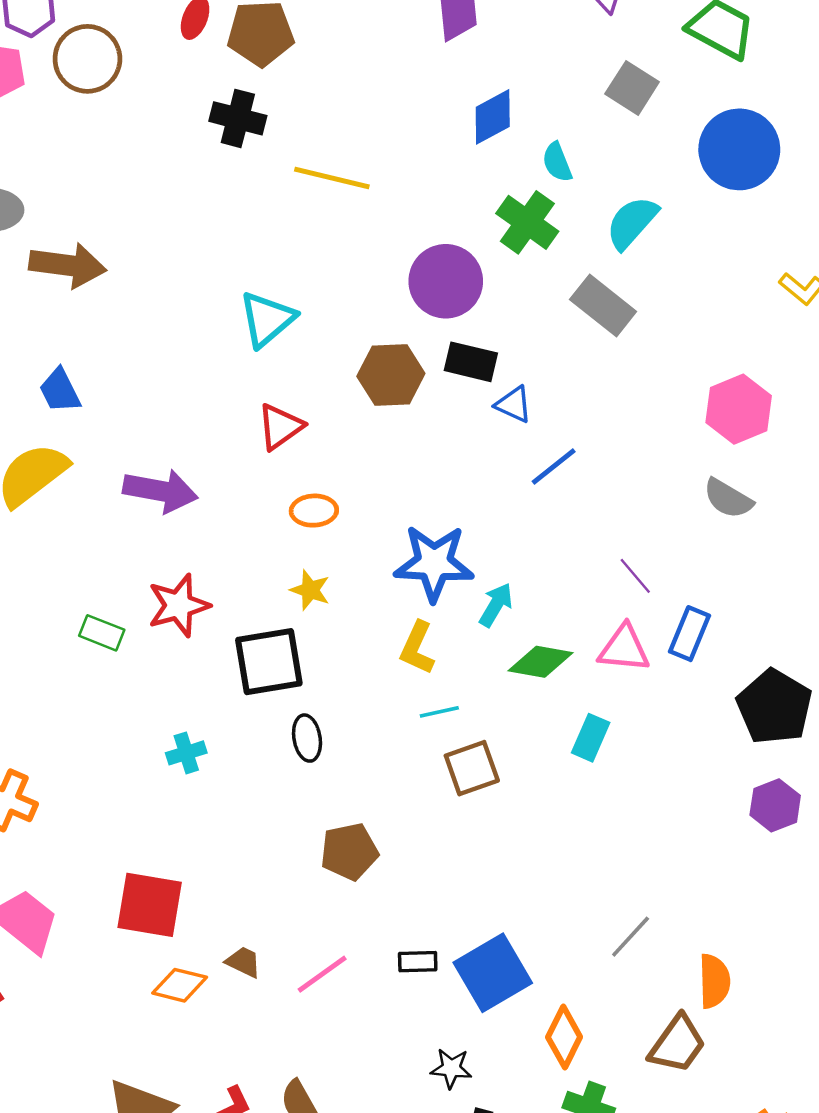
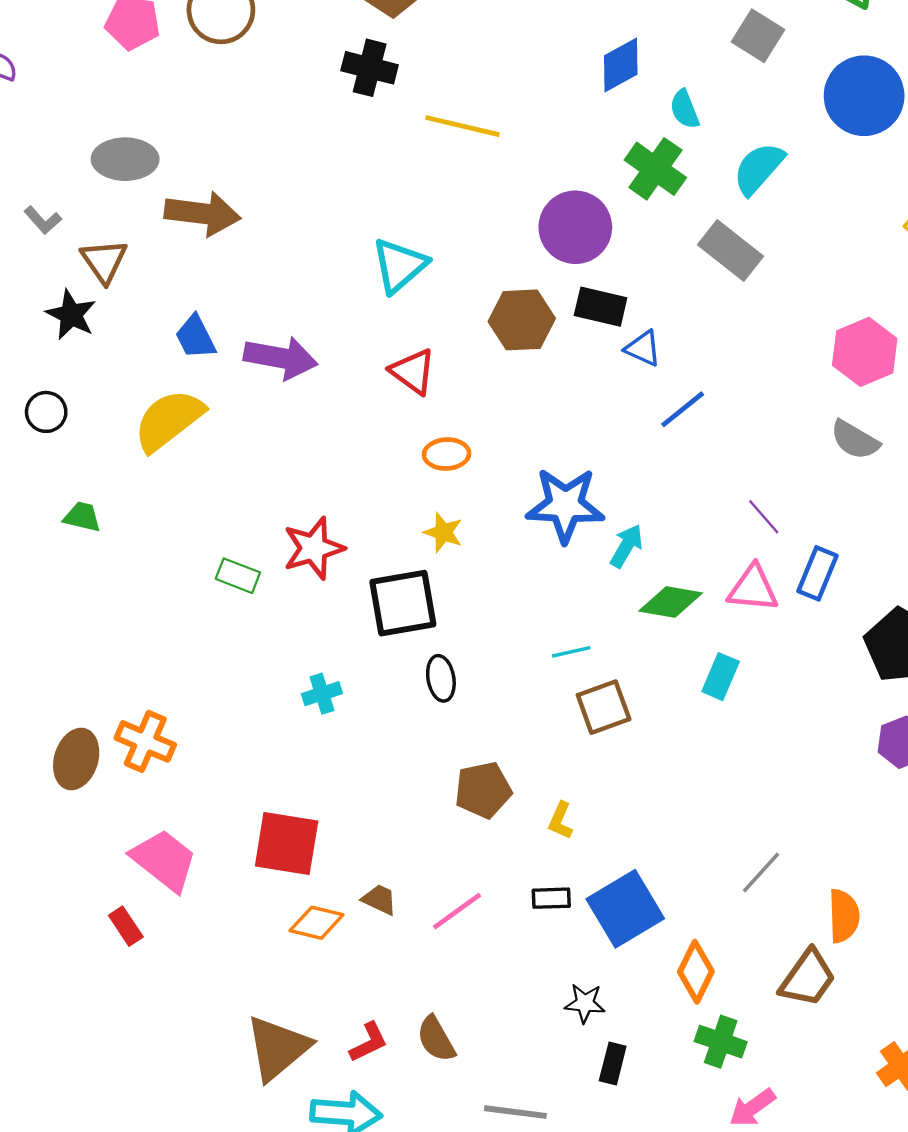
red triangle: (280, 427) -> (413, 372), turned -48
purple arrow: (160, 491) -> (281, 358), moved
yellow L-shape: (417, 648) -> (560, 821), moved, size x0.7

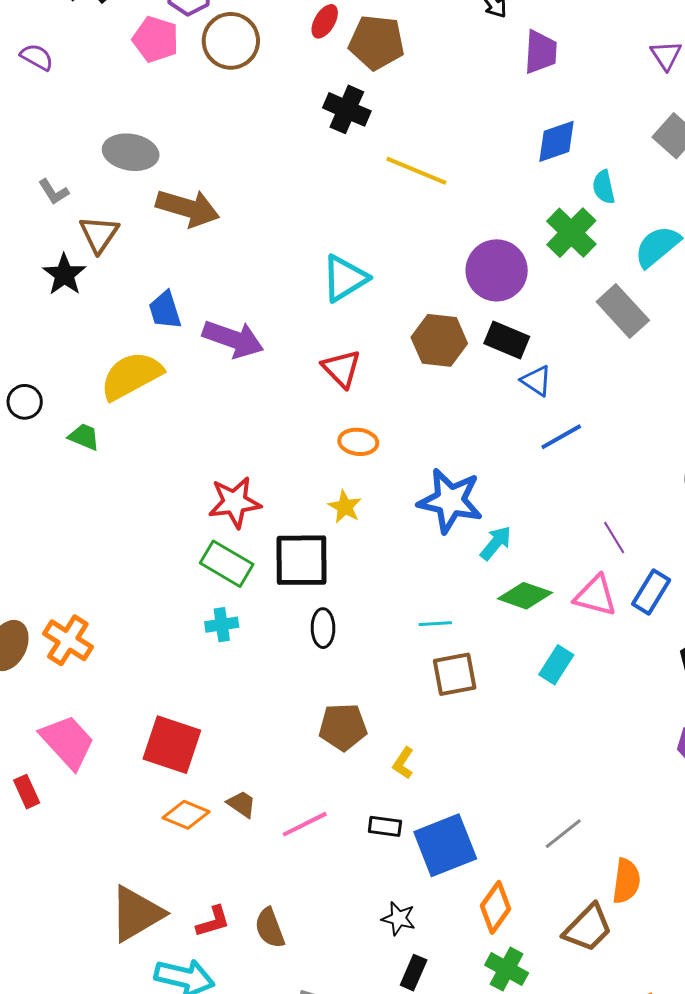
black circle: (46, 412) -> (25, 402), moved
green trapezoid: (82, 517) -> (84, 437), moved
green rectangle: (238, 576) -> (227, 564), moved, size x1.4

